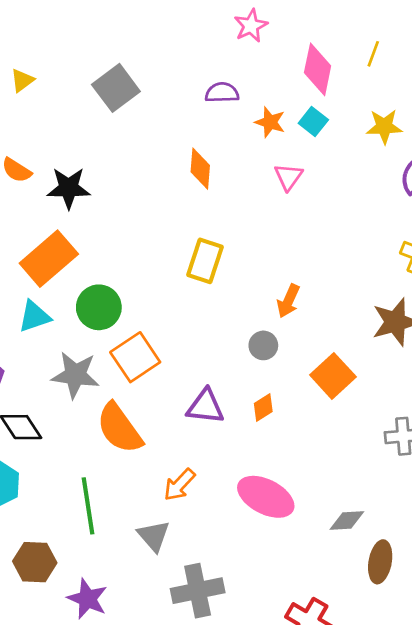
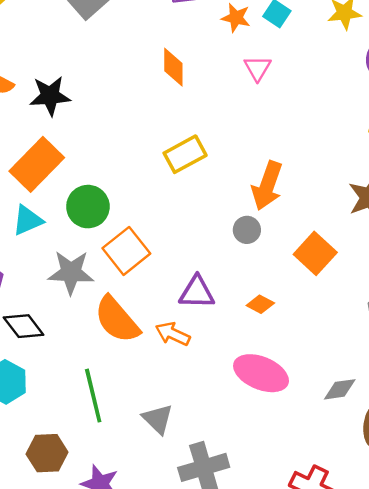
yellow rectangle: (205, 261) -> (185, 154), turned 48
orange arrow: (288, 301) -> (267, 186), size x1.5
orange diamond: (263, 407) -> (260, 304), moved, turned 64
orange arrow: (179, 485) -> (173, 334), moved, turned 76

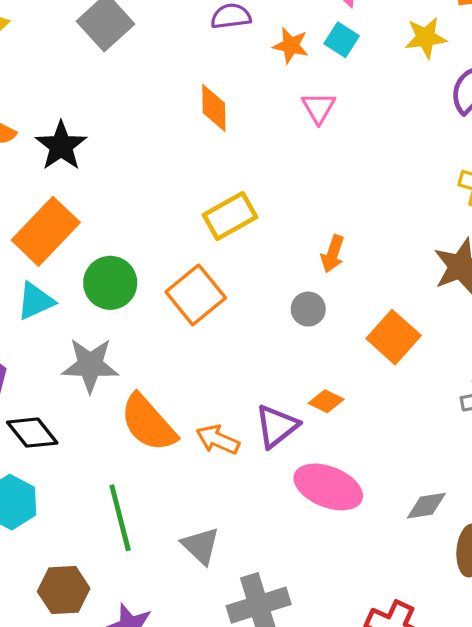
black star: (50, 96) -> (61, 146), turned -30
orange arrow: (267, 186) -> (333, 254), size x0.6
orange square: (126, 251) -> (196, 295), moved
purple triangle: (197, 292) -> (277, 426), moved, turned -39

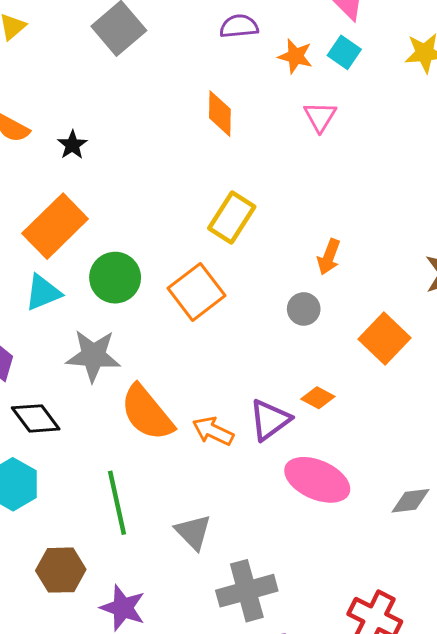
black star: (61, 146) -> (72, 145), size x0.6
yellow rectangle: (230, 216) -> (232, 218), turned -30

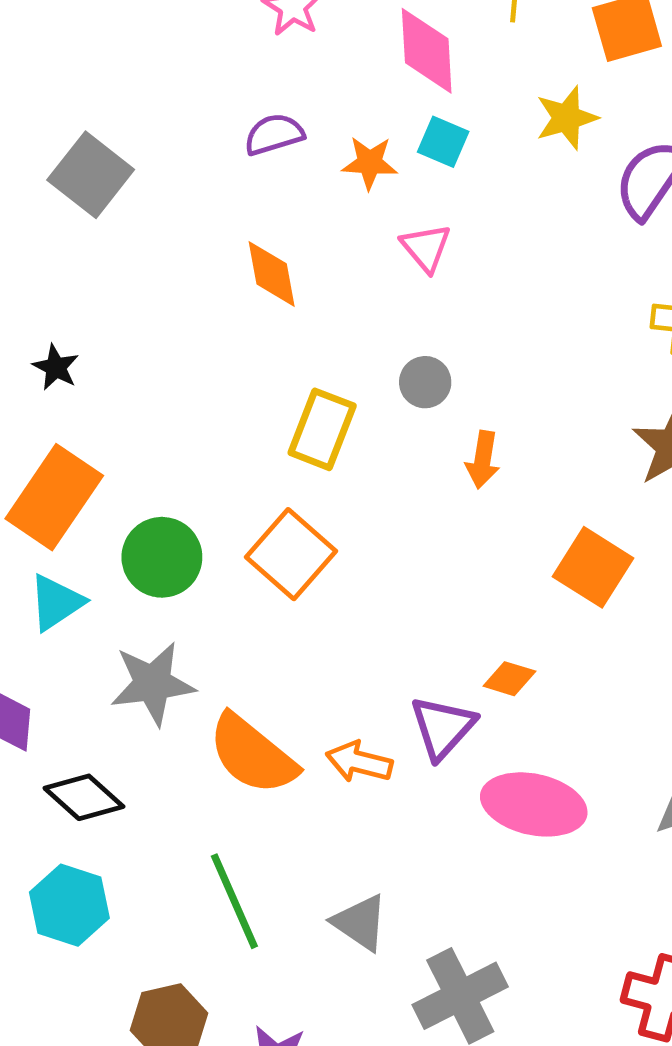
gray circle: (304, 309) -> (425, 382), moved

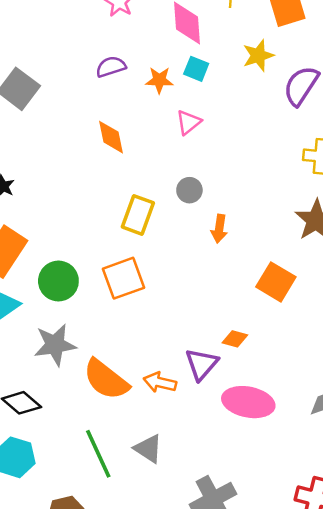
pink triangle: (426, 248) -> (189, 122), turned 32
orange square: (291, 554) -> (123, 278), turned 30
gray triangle: (360, 923) -> (148, 449), moved

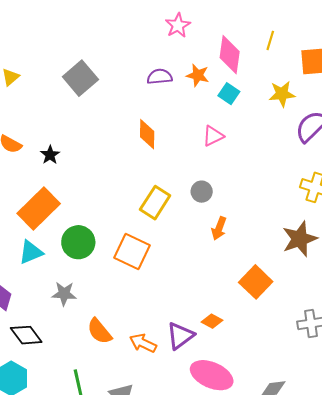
orange star: (159, 80) -> (198, 75), moved
orange square: (123, 278) -> (132, 252), turned 33
gray star: (55, 345) -> (64, 294), size x0.7
orange semicircle: (106, 380) -> (99, 331), size x0.7

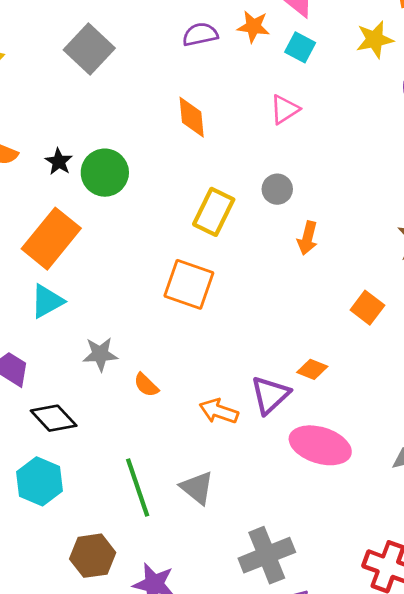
green circle: (78, 242) -> (105, 173), moved
orange square: (256, 282) -> (367, 308), size x0.7
orange semicircle: (99, 331) -> (146, 385), moved, size x0.7

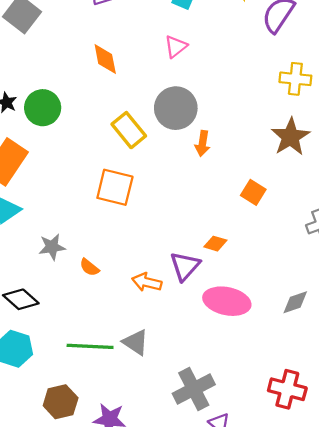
gray circle: (277, 189) -> (176, 108), size x1.8
yellow rectangle: (214, 212) -> (129, 130), turned -60
green line: (138, 488) -> (90, 346), turned -63

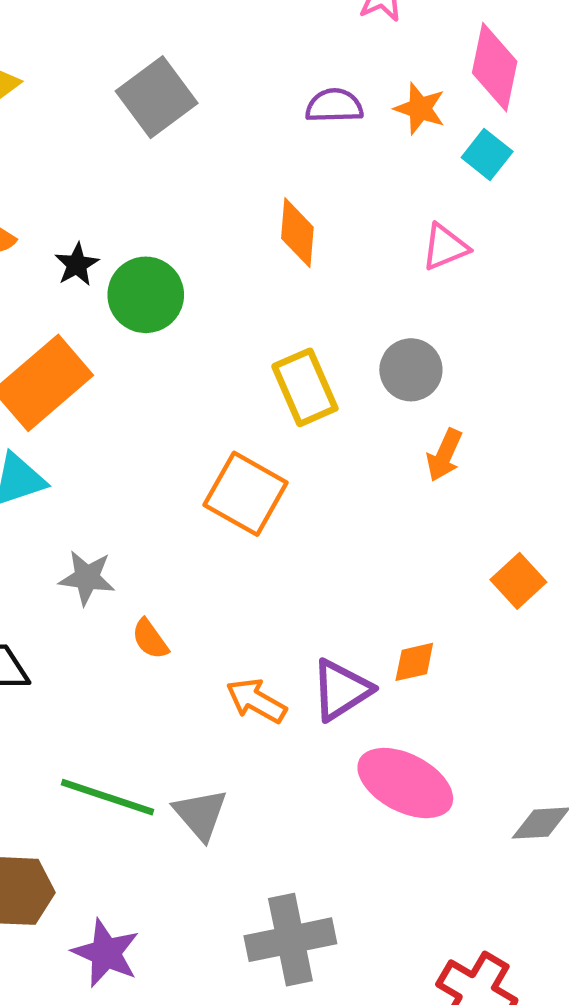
gray circle: (176, 108) -> (411, 370), size x0.7
orange diamond: (215, 244) -> (414, 662), turned -45

